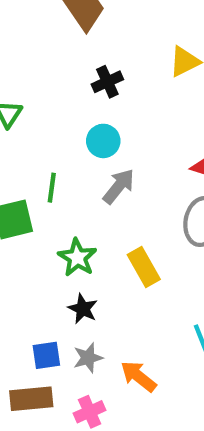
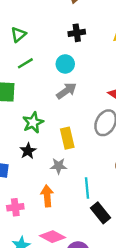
green line: (52, 188) -> (25, 63), moved, turned 35
gray star: (88, 358) -> (59, 166), moved
orange arrow: (138, 376) -> (47, 196), turned 30

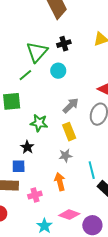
green triangle: (18, 35) -> (37, 52), moved, size x1.6
gray arrow: (66, 91) -> (71, 105), moved
green star: (33, 123) -> (39, 123), turned -30
black star: (28, 151) -> (27, 147), moved

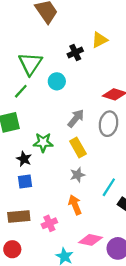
black cross: (64, 44) -> (75, 53), moved
black star: (27, 147) -> (24, 159), moved
blue square: (19, 166) -> (25, 181), moved
cyan line: (92, 170) -> (109, 187), turned 54

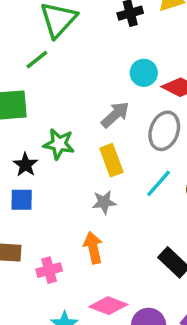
cyan circle: (57, 81) -> (144, 73), moved
cyan line: (109, 187) -> (159, 183), moved

